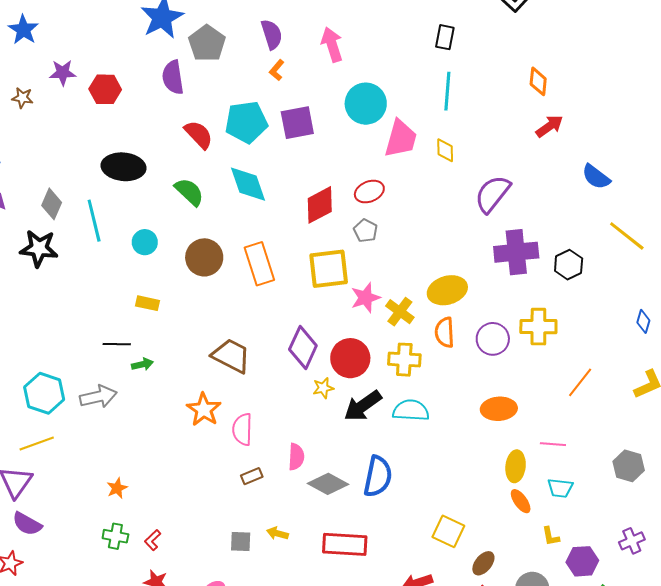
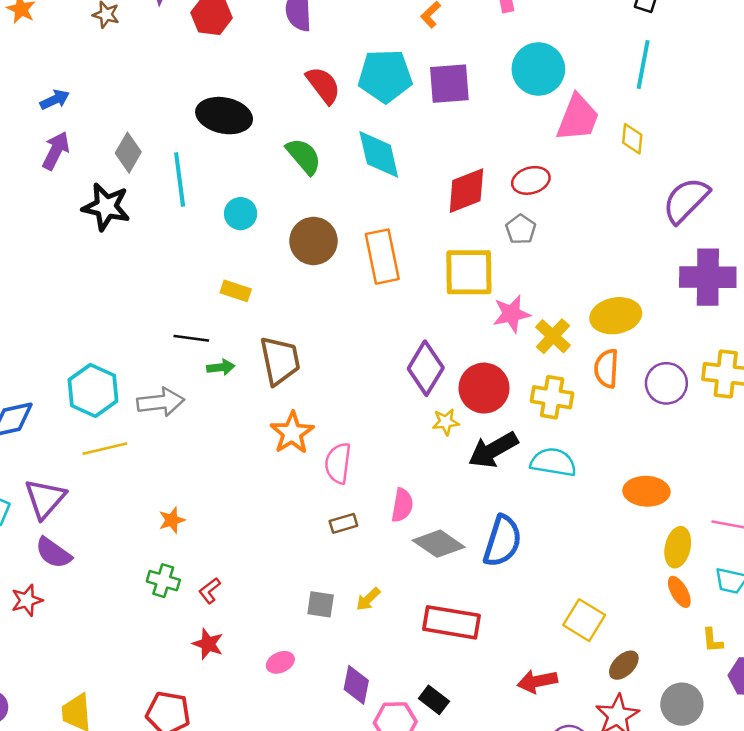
brown trapezoid: (231, 356) -> (280, 361), moved, turned 45
orange ellipse: (499, 409) -> (646, 491), moved
yellow line: (37, 443) -> (105, 449), moved
yellow arrow: (277, 533) -> (368, 599), turned -65

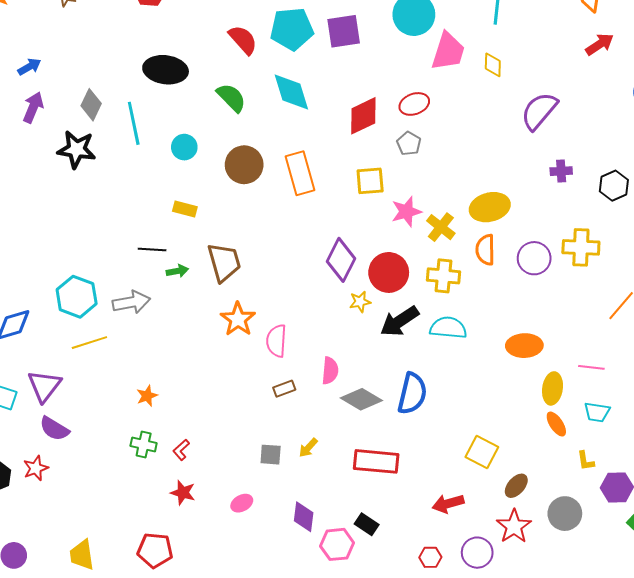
yellow square: (469, 272) -> (370, 181), size x0.7
purple cross: (708, 277) -> (561, 171), size x0.5

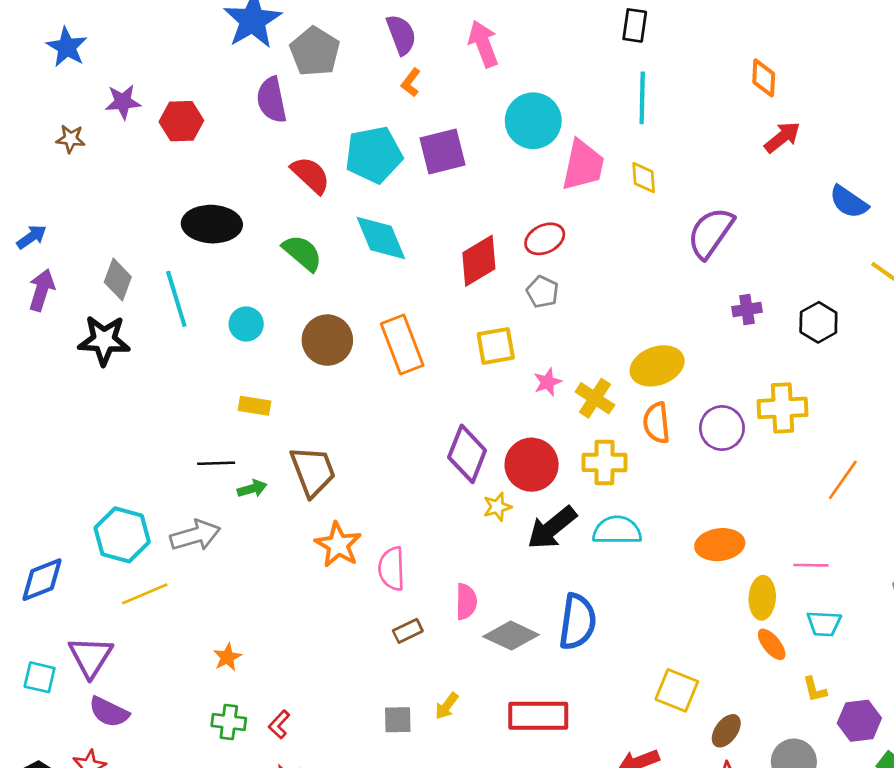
pink star: (406, 212) -> (547, 382), size x0.7

